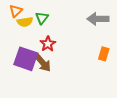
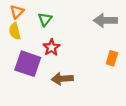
yellow semicircle: (25, 22) -> (15, 31), moved, turned 84
brown arrow: (43, 63) -> (62, 79), moved, turned 126

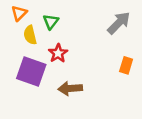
gray arrow: (105, 20) -> (119, 23), turned 135
yellow semicircle: (15, 31) -> (30, 35), moved

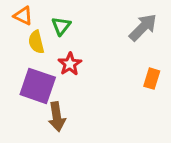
orange triangle: (19, 13) -> (23, 16), turned -49
brown arrow: (70, 88) -> (57, 117), moved, turned -95

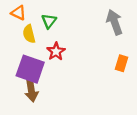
gray arrow: (143, 27) -> (115, 22), turned -65
brown arrow: (57, 117) -> (31, 90), moved

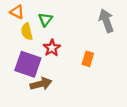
orange rectangle: (122, 63) -> (88, 59), moved
brown arrow: (31, 90) -> (41, 84), moved, turned -96

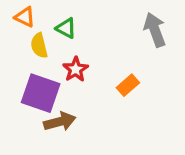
green triangle: (45, 20) -> (66, 28), turned -40
orange rectangle: (88, 59) -> (128, 85), turned 32

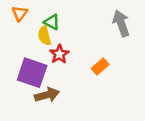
orange triangle: (25, 17) -> (20, 13), turned 42
yellow semicircle: (39, 46) -> (44, 36), moved

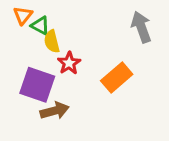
green triangle: (52, 22) -> (40, 26), moved
orange rectangle: (100, 66) -> (117, 77), size x1.5

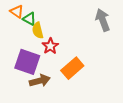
orange triangle: (23, 15) -> (17, 12), turned -32
orange rectangle: (117, 77) -> (72, 68), moved

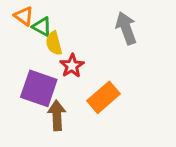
gray arrow: (103, 20) -> (126, 28), moved
brown arrow: (40, 81) -> (57, 115), turned -78

